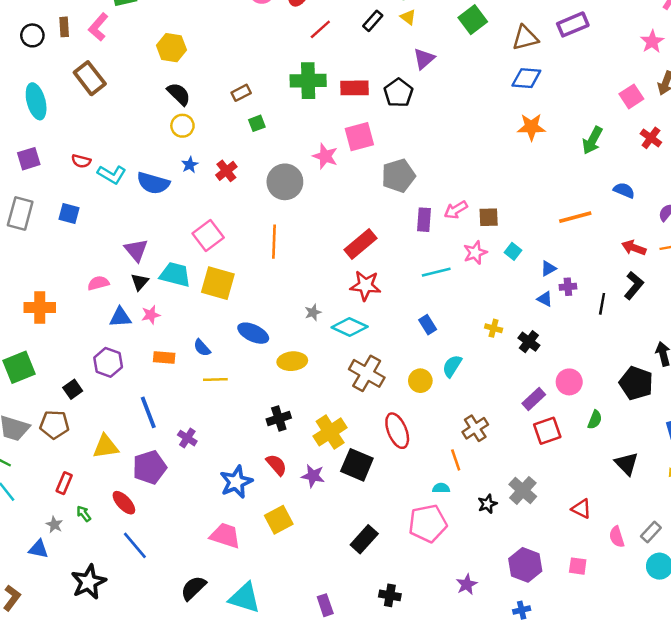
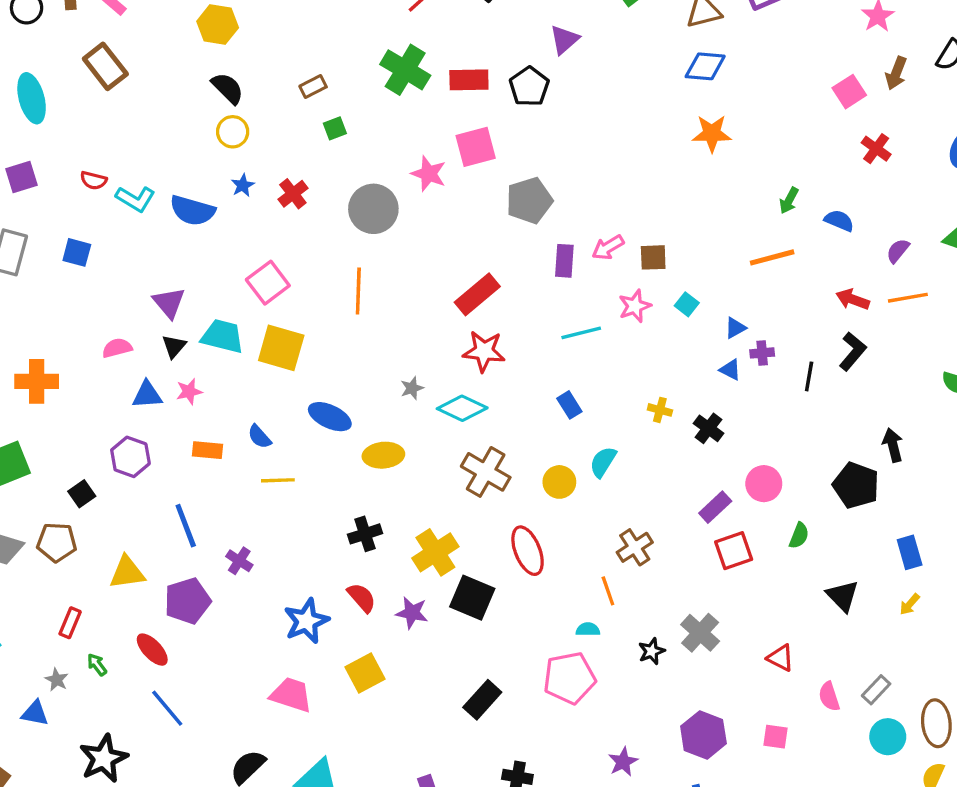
green cross: (308, 81) -> (405, 70), turned 32
green arrow: (592, 140) -> (789, 200), moved, size x0.7

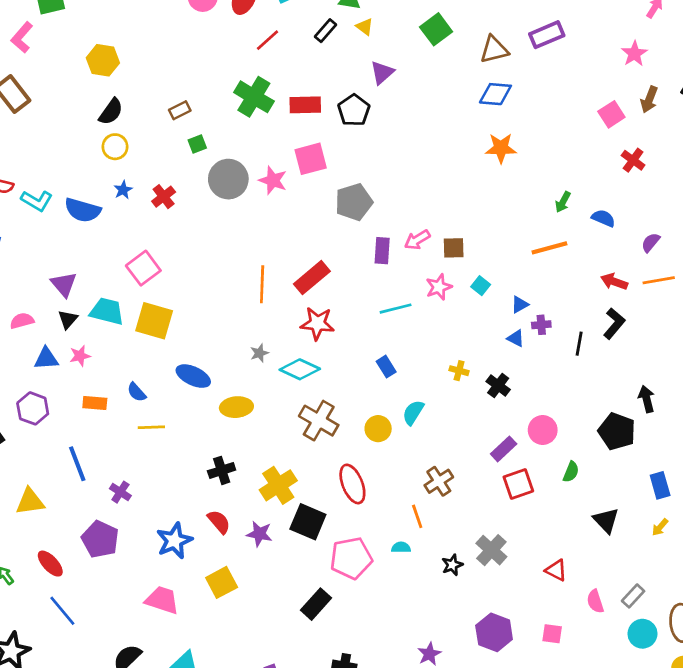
black semicircle: (228, 88) -> (111, 112), turned 80
gray circle: (373, 209) -> (228, 179), moved
orange line: (358, 291) -> (262, 284), moved
purple pentagon: (187, 601) -> (100, 539), moved, turned -30
pink pentagon: (569, 678) -> (351, 558), moved

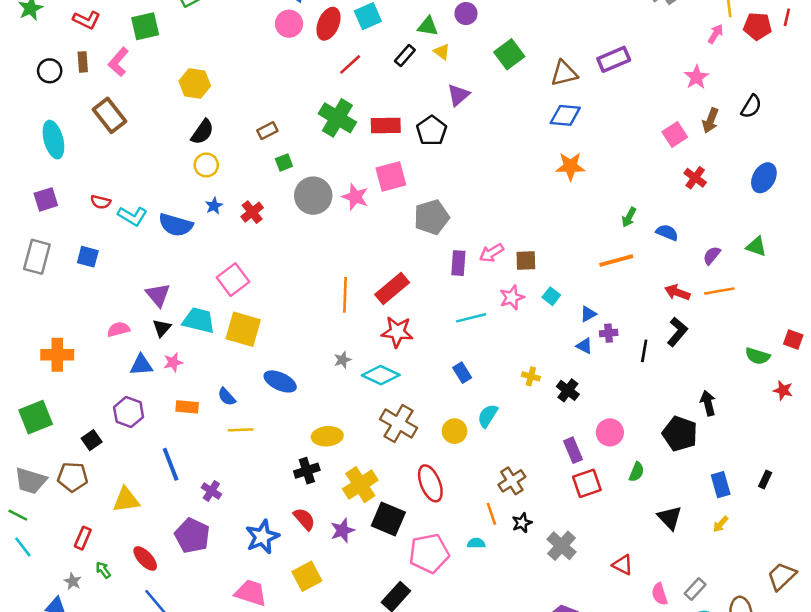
yellow ellipse: (236, 407) -> (327, 436), moved
purple rectangle: (504, 449) -> (573, 450), turned -70
purple star: (259, 534) -> (342, 530), turned -30
black star: (452, 565) -> (522, 523), moved

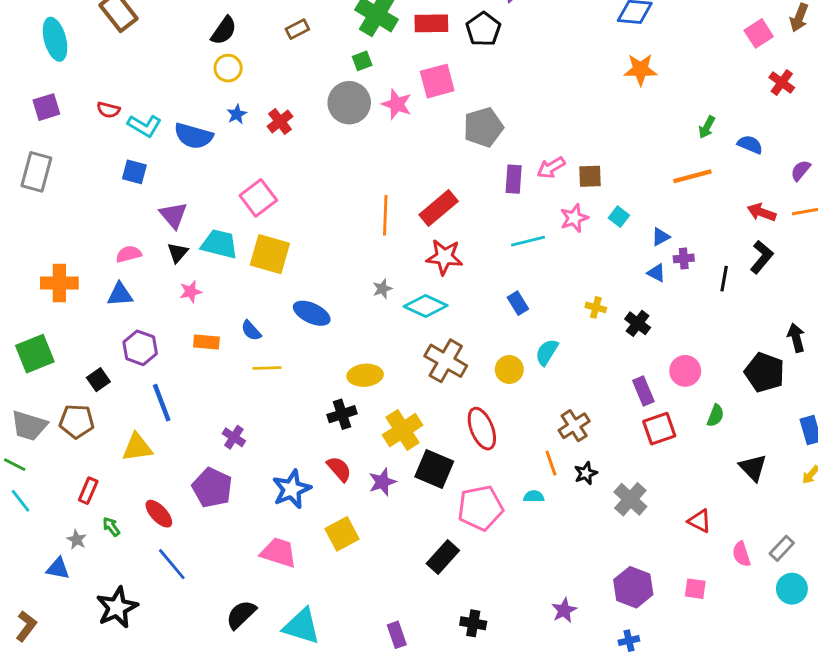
green square: (284, 162) -> (362, 61), moved
blue square: (88, 257) -> (134, 172), moved
blue triangle: (141, 365) -> (120, 294), moved
blue line: (171, 464) -> (162, 403), moved

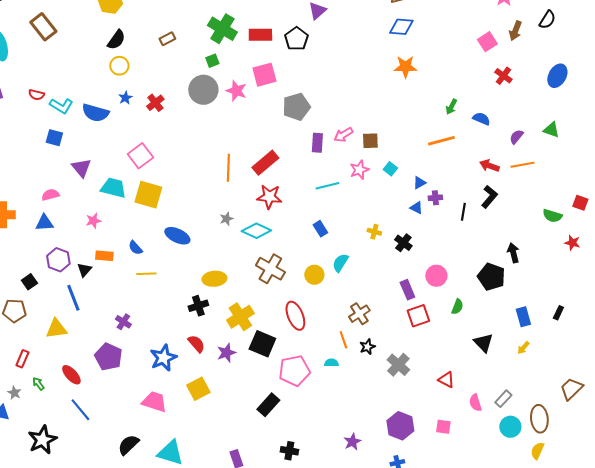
black triangle: (178, 253) -> (84, 270), moved

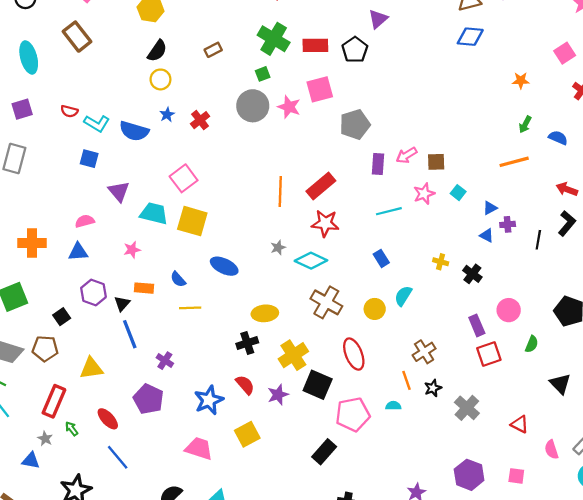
orange star: (405, 67) -> (521, 81), moved, size x0.7
blue line: (73, 298) -> (130, 334), moved
red rectangle: (22, 359) -> (54, 401), size x1.6

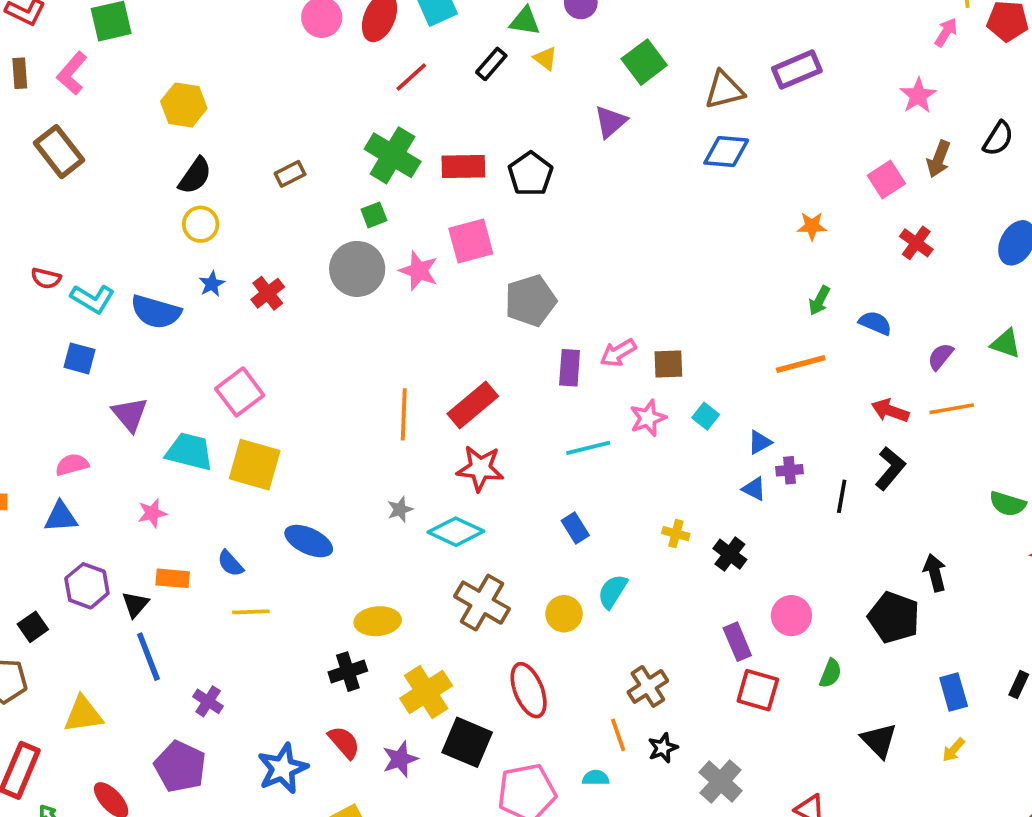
purple triangle: (378, 19) -> (611, 122), moved
red square: (489, 354) -> (758, 690), turned 35

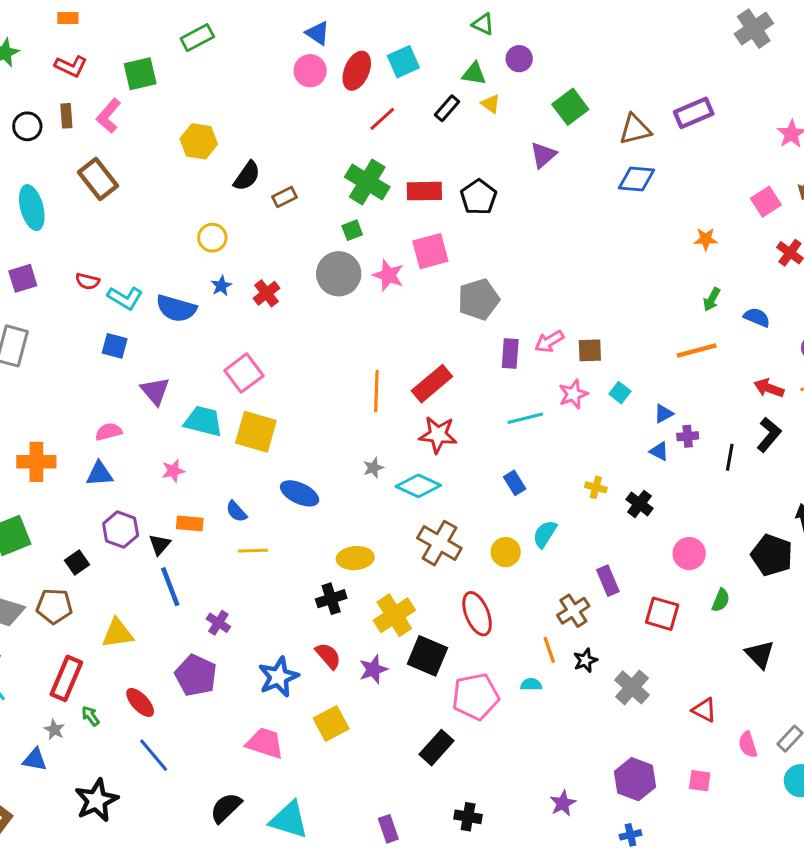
black semicircle: (195, 176) -> (247, 176), moved
purple rectangle: (737, 642) -> (608, 581), moved

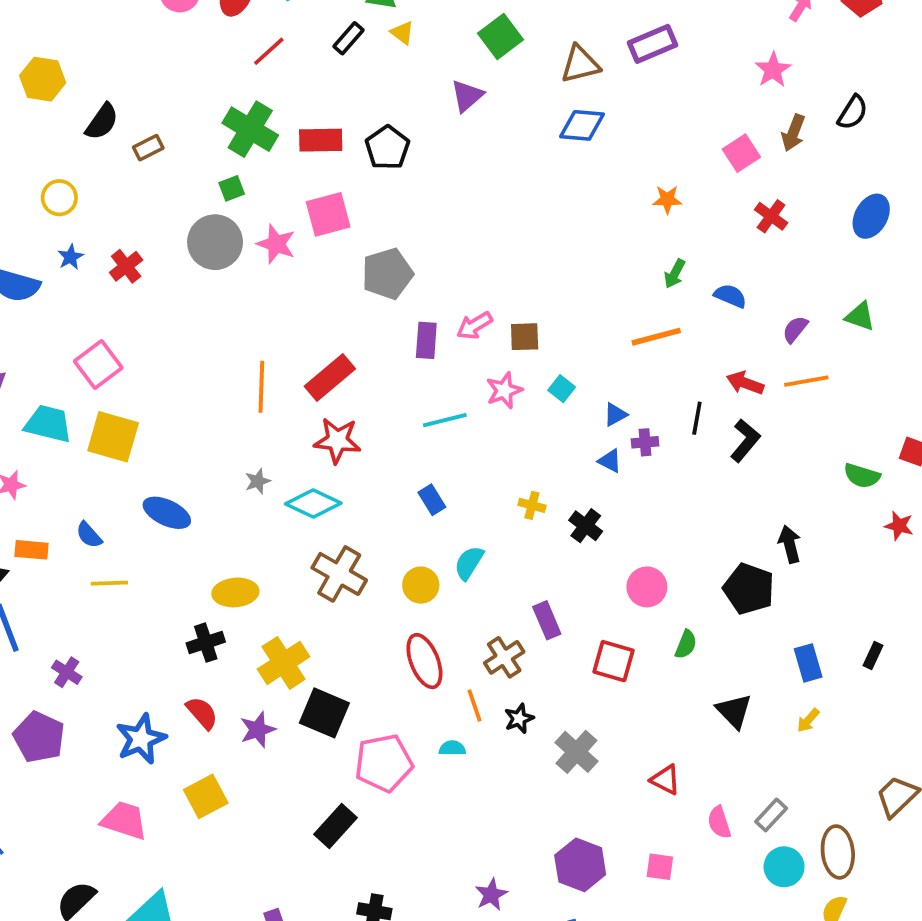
black line: (730, 457) -> (697, 418), moved
red ellipse: (477, 614) -> (424, 661), moved

